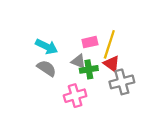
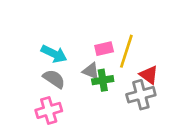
red triangle: (112, 64) -> (149, 75), moved
pink cross: (75, 96) -> (49, 110), moved

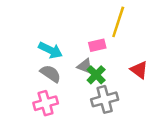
yellow line: (126, 51) -> (118, 22), moved
green cross: (103, 80) -> (96, 75), turned -36
gray cross: (141, 95) -> (105, 99), moved

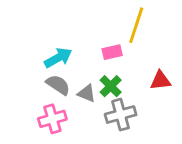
cyan arrow: (50, 50) -> (58, 58), turned -55
gray triangle: (85, 66) -> (87, 93), moved
red triangle: (139, 70) -> (160, 81), turned -42

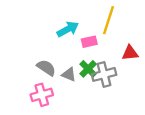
cyan arrow: (58, 58) -> (68, 29), moved
red triangle: (160, 81) -> (130, 53), moved
gray cross: (121, 115) -> (104, 74), moved

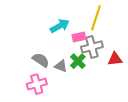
red triangle: (130, 53) -> (115, 59), moved
gray cross: (104, 74) -> (92, 47), moved

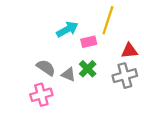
gray cross: (92, 47) -> (125, 76), moved
red triangle: (115, 59) -> (129, 51), moved

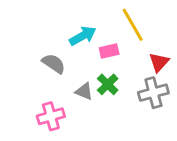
yellow line: (108, 20) -> (133, 25), turned -48
red triangle: (129, 51) -> (159, 62), turned -42
gray semicircle: (46, 68) -> (54, 64), moved

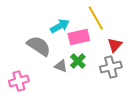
pink rectangle: (109, 51) -> (79, 37), size x1.5
gray semicircle: (54, 64) -> (39, 46), size x1.4
pink cross: (51, 116) -> (19, 81), moved

